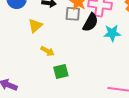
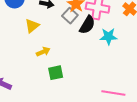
gray square: (73, 14) -> (70, 16), turned 35
yellow arrow: (48, 51) -> (43, 52), turned -56

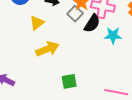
yellow arrow: (43, 52) -> (47, 49), size x1.6
green square: (56, 73) -> (69, 81), moved

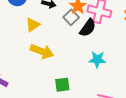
cyan star: (113, 36) -> (97, 59), moved
yellow arrow: (47, 49) -> (42, 51), turned 40

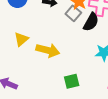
yellow triangle: (33, 25) -> (21, 39), moved

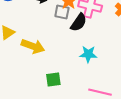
gray square: (73, 13) -> (62, 12), turned -35

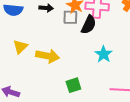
cyan star: (88, 54) -> (104, 54), turned -30

